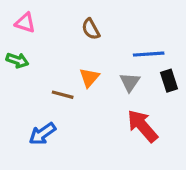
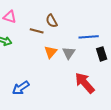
gray triangle: (130, 82) -> (69, 53), moved
brown line: (63, 95) -> (37, 31), moved

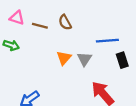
brown line: (37, 31) -> (40, 26), moved

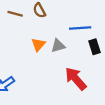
gray triangle: (84, 59) -> (58, 46), turned 40

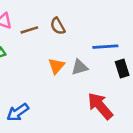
brown line: (15, 14) -> (29, 30), turned -32

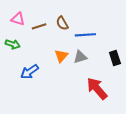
blue line: (105, 47) -> (85, 35), moved
blue arrow: (18, 112) -> (30, 72), moved

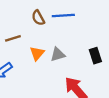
brown line: (39, 26) -> (13, 38), moved
blue line: (85, 35) -> (63, 15), moved

